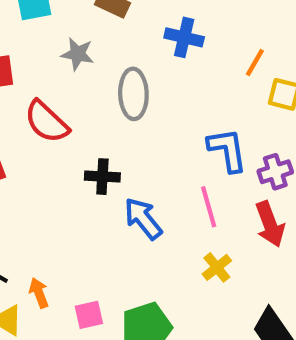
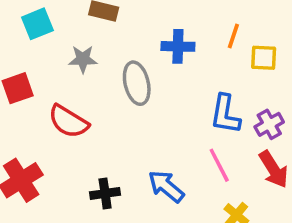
blue cross: (184, 37) -> (178, 46), moved
blue L-shape: (227, 150) -> (225, 114), turned -150
black cross: (102, 177) -> (105, 193), moved

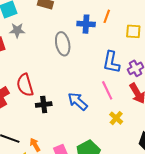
orange line: (233, 36) -> (107, 16), moved
gray star: (83, 59) -> (17, 30), moved
red semicircle: (68, 121) -> (25, 85), moved, turned 40

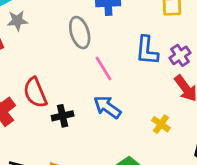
pink line: (107, 90) -> (103, 68), moved

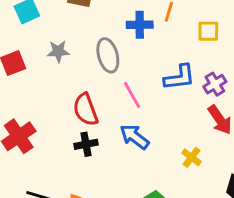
gray star: (17, 21) -> (58, 51), moved
blue L-shape: (147, 50) -> (179, 77), turned -104
red semicircle: (35, 93) -> (86, 110), moved

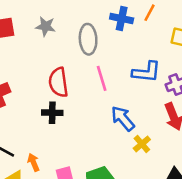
blue arrow: (135, 137) -> (123, 118), moved

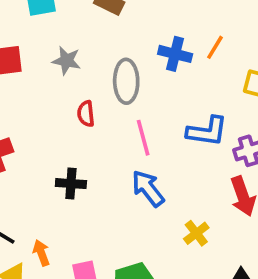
red semicircle: (58, 82) -> (86, 114), moved, size x0.6
blue arrow: (123, 118) -> (148, 188), moved

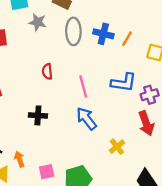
orange line: (215, 47) -> (127, 39), moved
gray star: (67, 61) -> (38, 22), moved
gray ellipse: (126, 81) -> (73, 31), moved

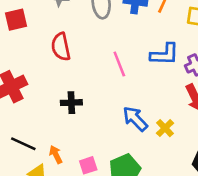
red semicircle: (47, 72) -> (61, 47), moved, size x1.5
blue arrow: (86, 119) -> (135, 119), moved

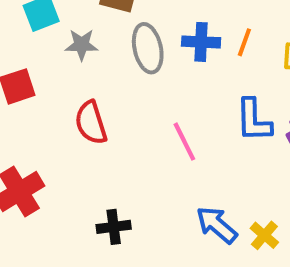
blue L-shape: (165, 54) -> (254, 120), turned 92
black cross: (71, 103) -> (114, 227), moved

